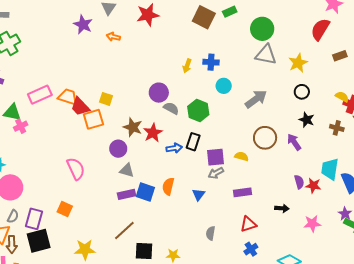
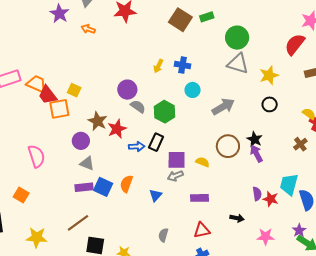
black star: (307, 120) -> (255, 139), moved
brown cross: (337, 128) -> (300, 144), turned 32

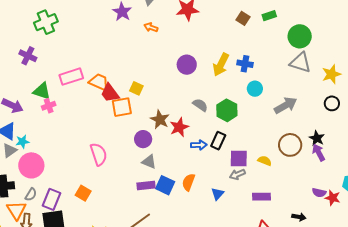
brown square: (180, 20) -> (243, 18), size x0.6
yellow arrow: (158, 66) -> (221, 65), size x1.6
purple circle: (127, 90) -> (187, 65), moved
purple semicircle: (257, 194) -> (319, 193), turned 112

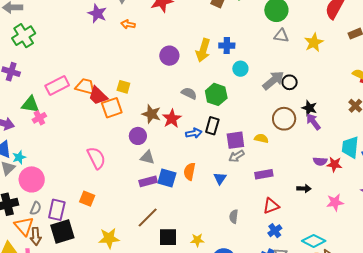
gray triangle: (300, 63) -> (281, 36), size x0.7
black circle: (332, 103) -> (290, 82), moved

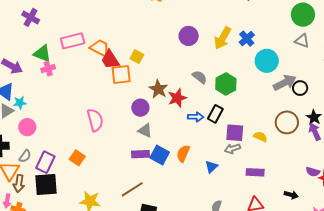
blue cross: (227, 46) -> (247, 39), turned 35
cyan circle: (240, 69) -> (267, 61), moved, size x1.5
pink circle: (32, 179) -> (27, 127), size x0.7

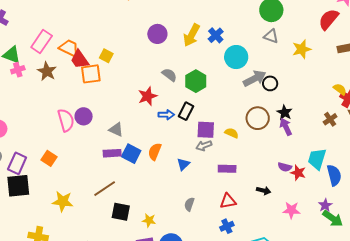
pink rectangle: (73, 41) -> (42, 41), turned -40
brown star: (158, 89) -> (47, 71), moved
purple circle: (140, 108) -> (84, 116), moved

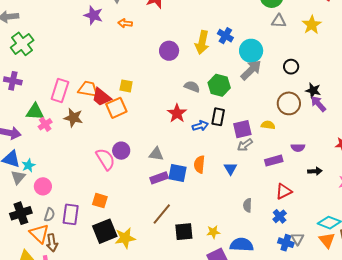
gray arrow: (255, 78) -> (251, 70), moved
purple semicircle: (285, 167) -> (298, 148), moved
black square: (18, 186) -> (105, 231), moved
blue cross: (227, 226) -> (280, 216), moved

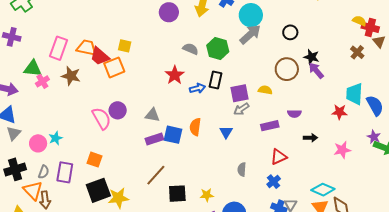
cyan star: (28, 165) -> (56, 138), moved

